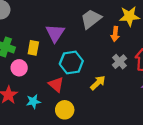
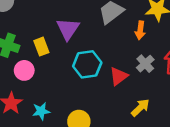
yellow rectangle: (33, 48) -> (41, 47), turned -32
yellow arrow: (98, 83) -> (140, 108), moved
red triangle: (56, 84) -> (119, 76), moved, turned 42

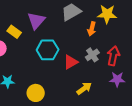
yellow rectangle: (41, 47) -> (14, 32), turned -40

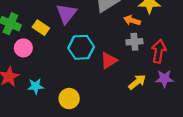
orange arrow: (92, 29) -> (132, 20), turned 96
gray cross: (92, 55) -> (134, 42), moved, turned 32
yellow arrow: (84, 88) -> (137, 82), moved

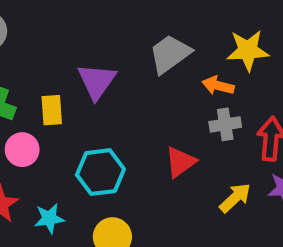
yellow rectangle: (41, 28) -> (52, 110), turned 56
cyan hexagon: (81, 47) -> (100, 172), moved

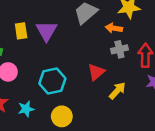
yellow rectangle: (52, 110) -> (21, 31), moved
yellow arrow: (235, 198) -> (117, 91), moved

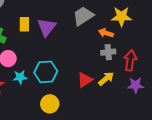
red triangle: (96, 72) -> (85, 80), moved
yellow arrow: (117, 91) -> (106, 79), moved
cyan star: (26, 109) -> (20, 77), moved

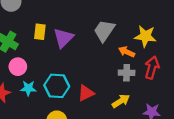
gray trapezoid: (83, 16) -> (104, 31), turned -30
red arrow: (130, 60) -> (152, 68), moved
red triangle: (85, 80) -> (86, 93), moved

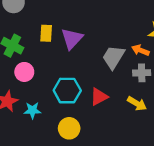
gray trapezoid: (104, 31) -> (113, 57), moved
cyan star: (28, 88) -> (32, 110), moved
yellow arrow: (121, 101) -> (137, 104), turned 66

